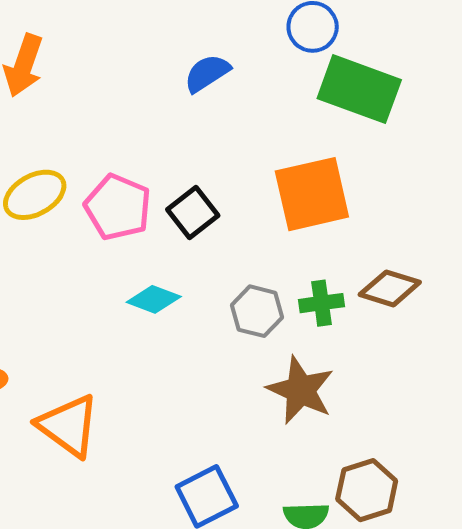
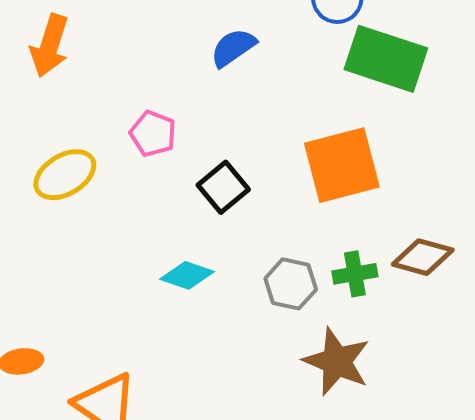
pink pentagon: (118, 207) -> (153, 134), moved, size x0.7

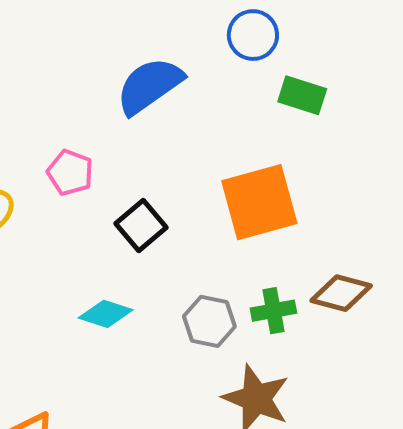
blue semicircle: (233, 48) -> (149, 86), size x1.5
green rectangle: (386, 59) -> (302, 95), size x0.6

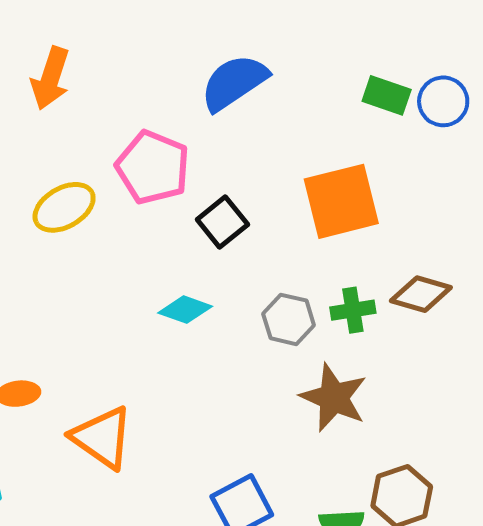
blue circle: (253, 35) -> (443, 101), moved
pink pentagon: (70, 172) -> (153, 167), size x1.6

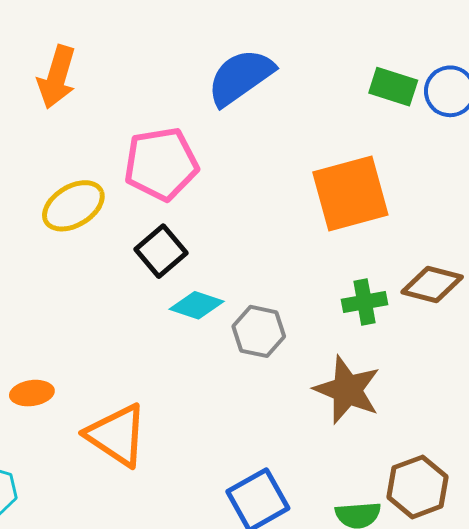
pink pentagon: (153, 167) -> (161, 164), turned -30
black square: (222, 222) -> (161, 251), moved
gray hexagon: (289, 319) -> (259, 331), moved

